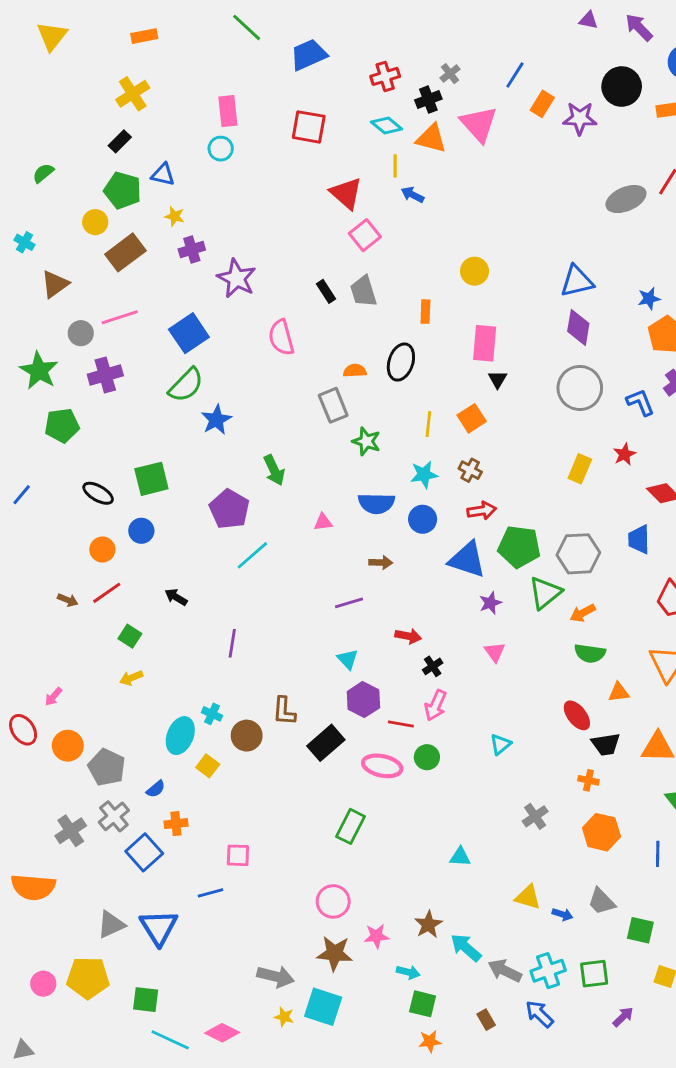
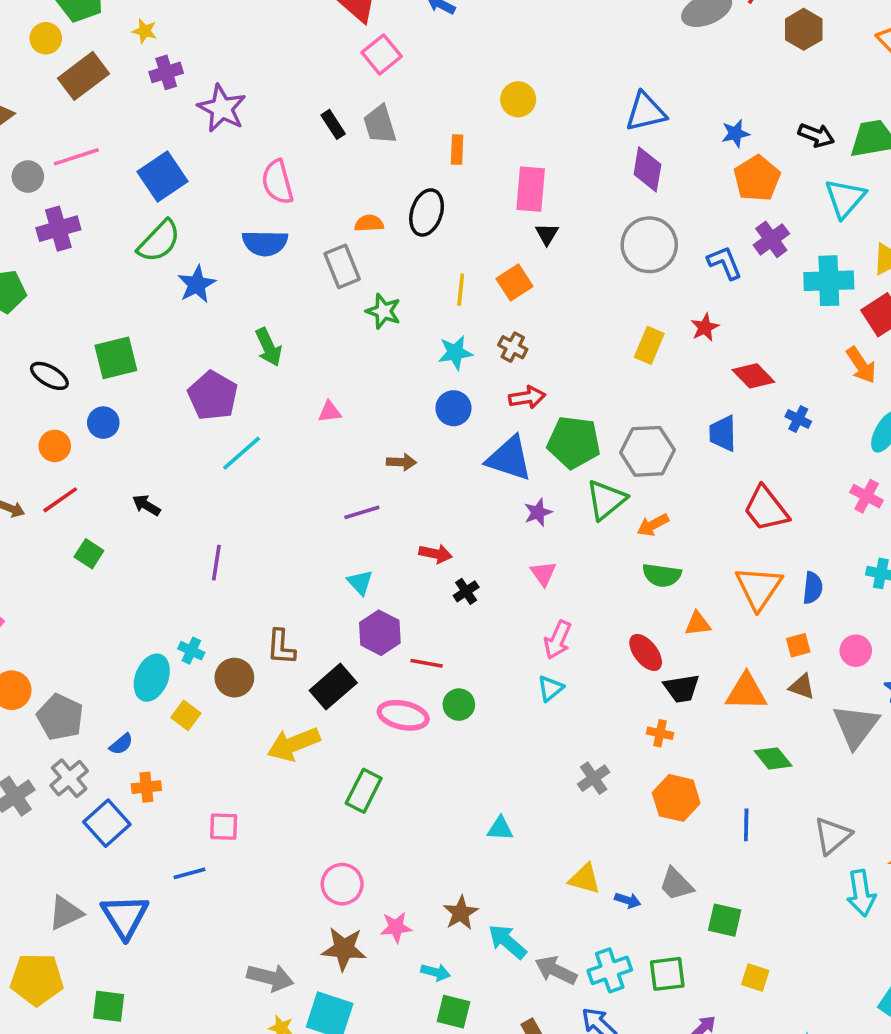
blue semicircle: (376, 503) -> (265, 243), moved
yellow arrow: (131, 678) -> (294, 744), moved, size x1.8
pink arrow: (436, 705) -> (558, 640), moved

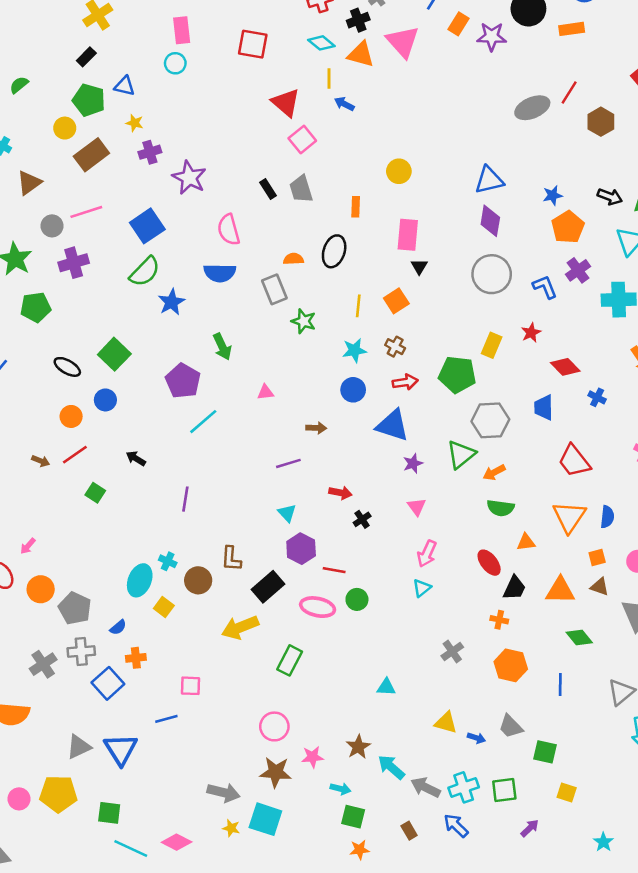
green square: (116, 358) -> (114, 354), turned -32
green pentagon: (574, 442) -> (457, 375), moved
black trapezoid: (682, 688) -> (514, 588), turned -56
gray cross: (69, 778) -> (81, 652), turned 36

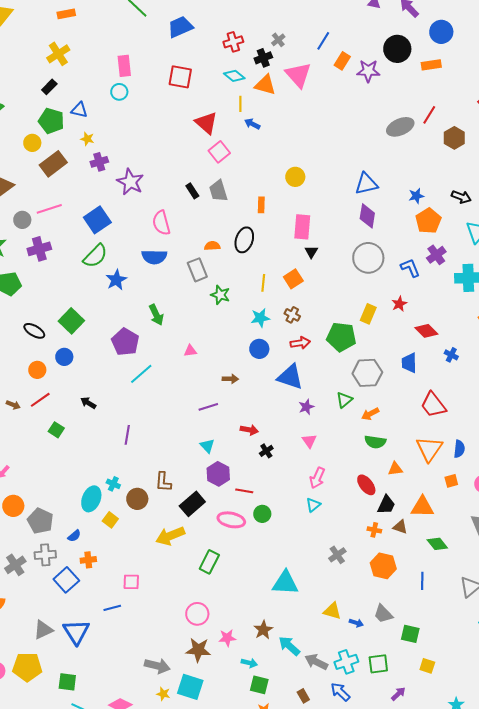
green triangle: (461, 455) -> (344, 400), size x0.7
brown triangle: (600, 587) -> (400, 527), moved
cyan triangle: (386, 687) -> (285, 583), size x1.8

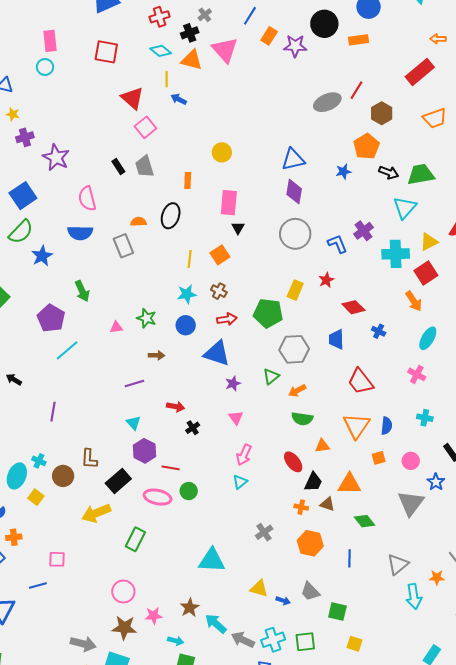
orange pentagon: (428, 221) -> (367, 146), moved
green star: (220, 295) -> (146, 318), moved

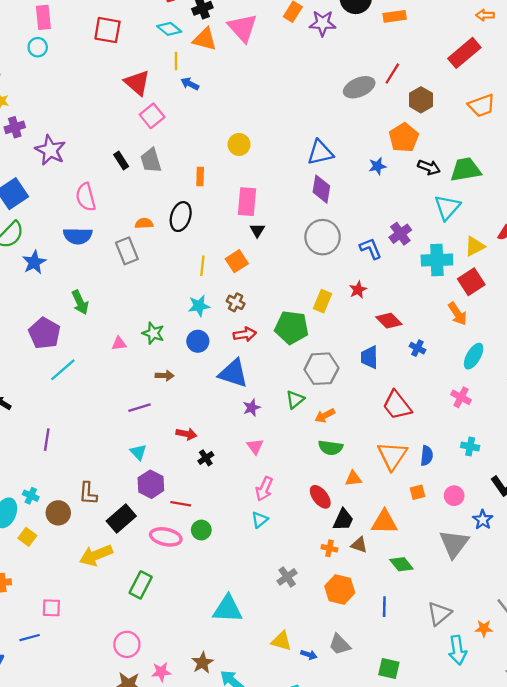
green square: (337, 612) -> (389, 668), moved

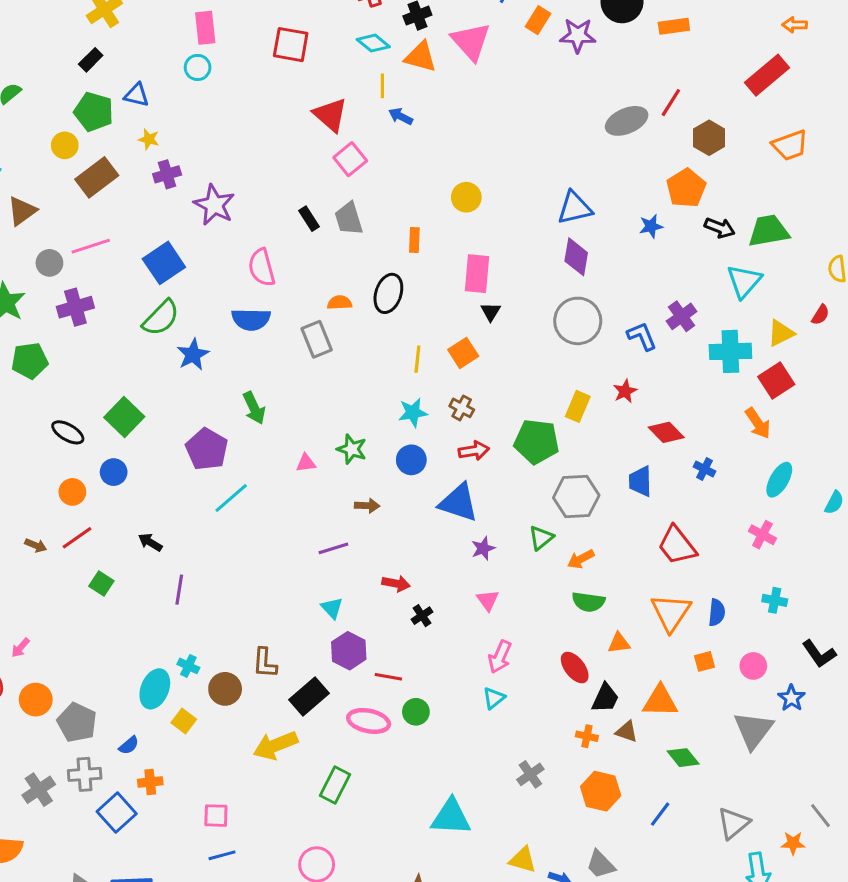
purple line: (47, 440) -> (179, 590), moved
blue line: (384, 607) -> (660, 814), turned 36
blue line: (30, 638) -> (222, 855), moved

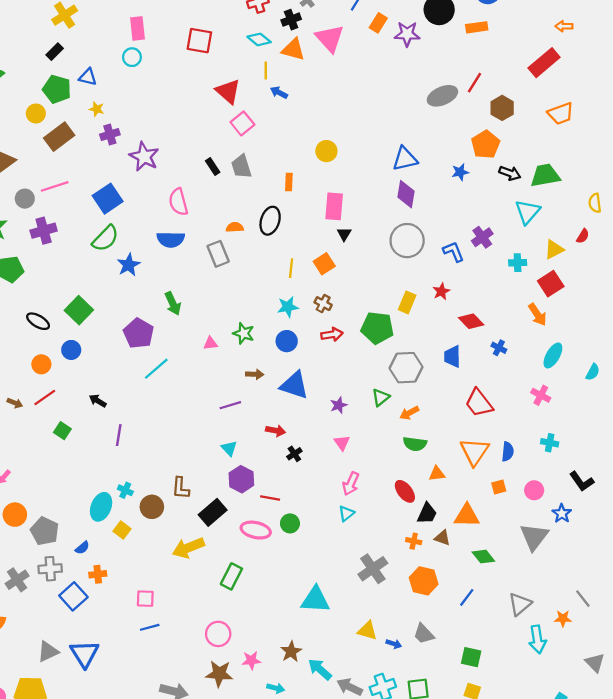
cyan cross: (730, 351) -> (518, 263), size x0.6
blue triangle: (459, 503) -> (294, 385), moved
gray cross: (530, 774) -> (373, 569), size x1.5

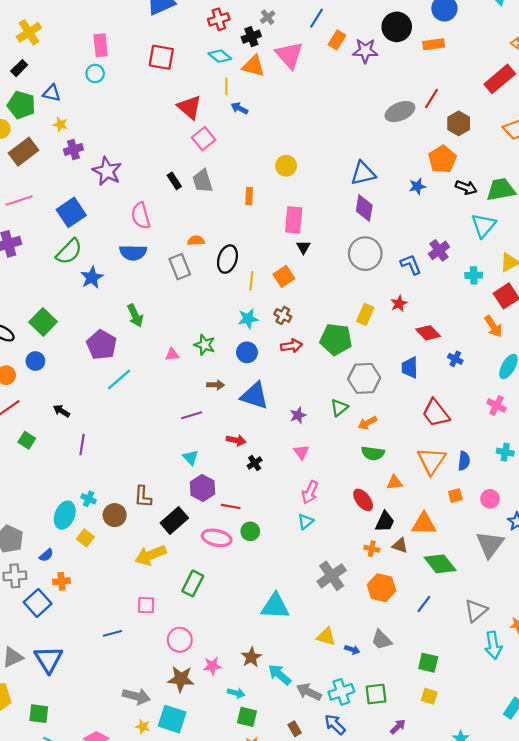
black ellipse: (270, 221) -> (227, 259), moved
green diamond: (483, 557) -> (440, 564), size x1.4
pink square: (145, 599) -> (146, 605), moved

